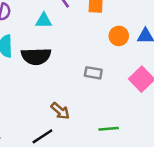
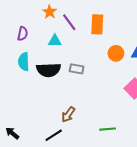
gray rectangle: (93, 73) -> (77, 69), moved
brown arrow: (60, 111) -> (68, 115), turned 84

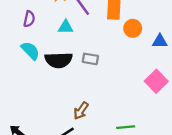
orange circle: (116, 53) -> (133, 28), moved
cyan semicircle: (24, 62) -> (30, 51), turned 138

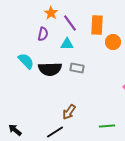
purple semicircle: (29, 19) -> (43, 34), moved
cyan triangle: (66, 27) -> (67, 44), moved

